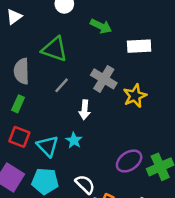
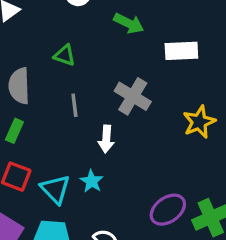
green triangle: (55, 49) -> (65, 55), size x0.6
gray line: (62, 85) -> (74, 105), turned -49
yellow star: (135, 96) -> (199, 122), moved

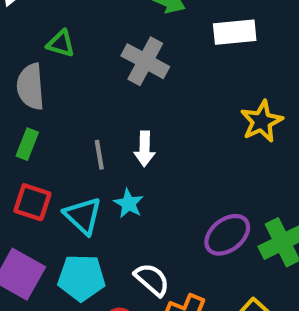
green triangle: (65, 55) -> (61, 43), moved
gray cross: (133, 96) -> (145, 61), moved
gray line: (74, 105) -> (99, 155), moved

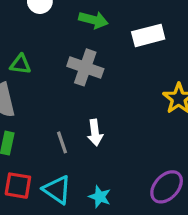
cyan star: (129, 203) -> (100, 197), moved

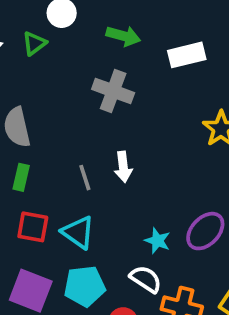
green triangle: (20, 64) -> (34, 43), moved, turned -45
cyan star: (100, 197) -> (157, 241), moved

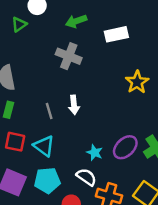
green arrow: (123, 36) -> (76, 21), turned 144

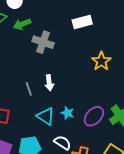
green arrow: (76, 21) -> (22, 24), moved
cyan triangle: (44, 146) -> (46, 116), moved
cyan star: (95, 153) -> (67, 113), moved

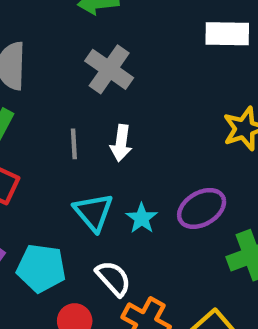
gray cross: (43, 42) -> (109, 69), moved
purple ellipse: (94, 116) -> (202, 208), moved

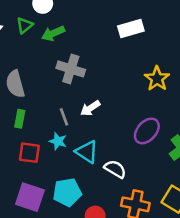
white arrow: (121, 143) -> (90, 108), turned 66
cyan star: (142, 218) -> (58, 141), moved
white semicircle: (113, 278) -> (115, 169), moved

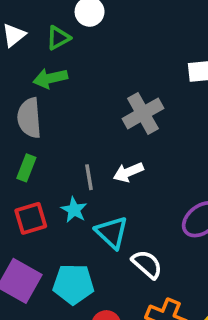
green arrow: (53, 33) -> (50, 78), moved
gray cross: (71, 69) -> (143, 113), moved, turned 32
red square: (29, 153) -> (31, 218), turned -35

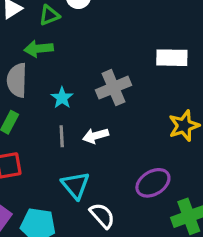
cyan star: (74, 210) -> (62, 98), moved

